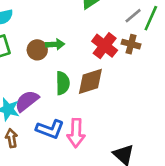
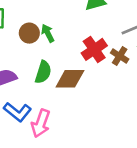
green arrow: (55, 44) -> (48, 33), turned -132

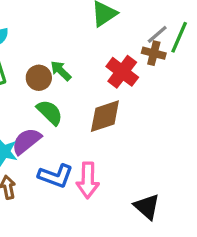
brown cross: (120, 56) -> (154, 53), moved
green semicircle: (43, 72) -> (50, 112), moved, turned -45

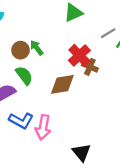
brown cross: (154, 53) -> (90, 67), moved

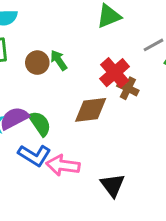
green semicircle: (24, 76) -> (40, 124), moved
pink arrow: (43, 127) -> (63, 165), turned 85
black triangle: (81, 152) -> (113, 185), moved

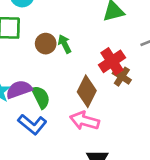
brown diamond: (91, 110) -> (87, 91), turned -64
pink arrow: (63, 165) -> (85, 121), moved

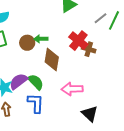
green arrow: (65, 44) -> (41, 39), turned -48
brown diamond: (87, 91) -> (52, 59), moved
blue L-shape: (32, 124) -> (36, 103), turned -110

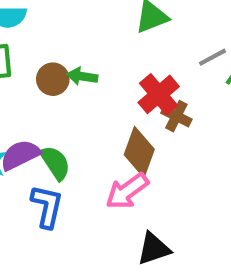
brown diamond: (52, 59) -> (139, 152), moved
pink arrow: (72, 89) -> (127, 191), turned -45
black triangle: (90, 114) -> (154, 249), turned 48

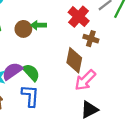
red cross: (159, 94) -> (79, 17), moved
pink arrow: (127, 191) -> (85, 80), moved

